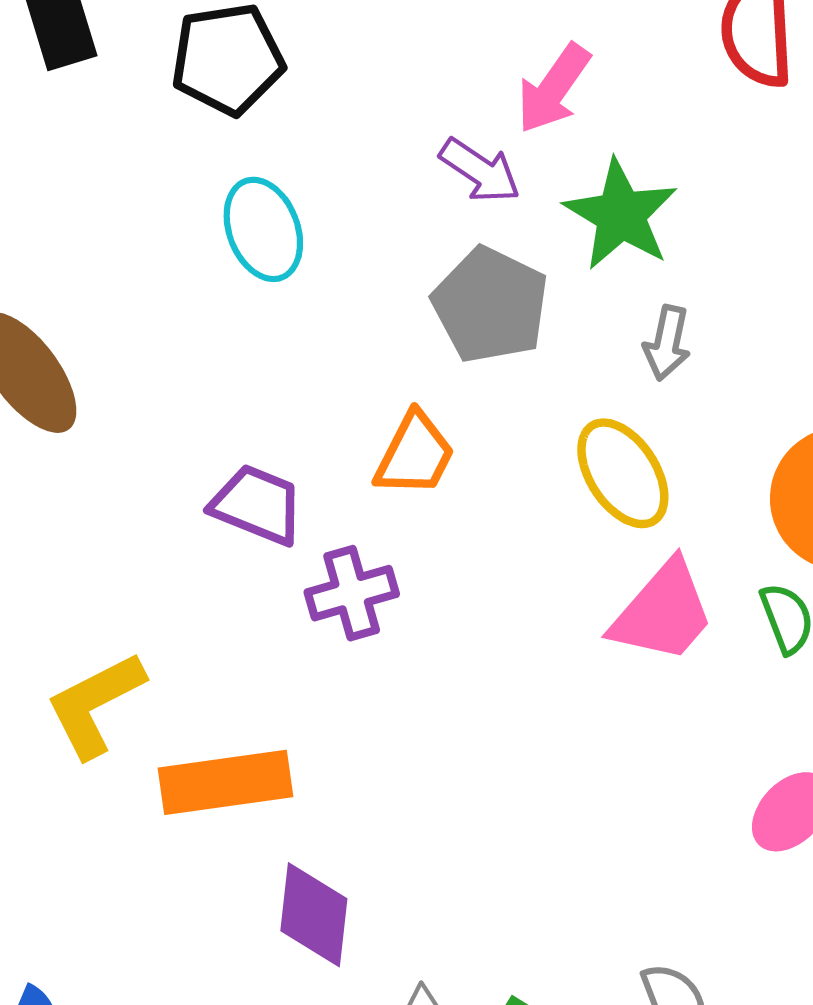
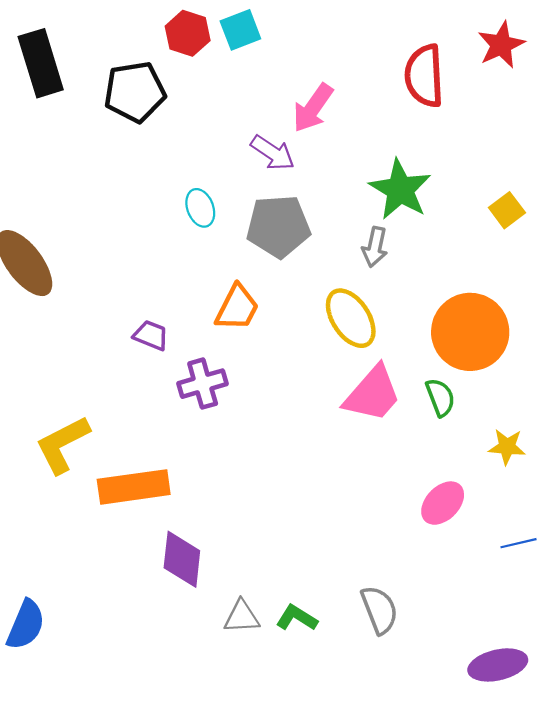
green star: (621, 215) -> (400, 190), moved
cyan ellipse: (263, 229) -> (200, 208), moved, size x0.7
gray pentagon: (490, 305) -> (278, 226), turned -30
purple trapezoid: (257, 505) -> (151, 335), size x0.7

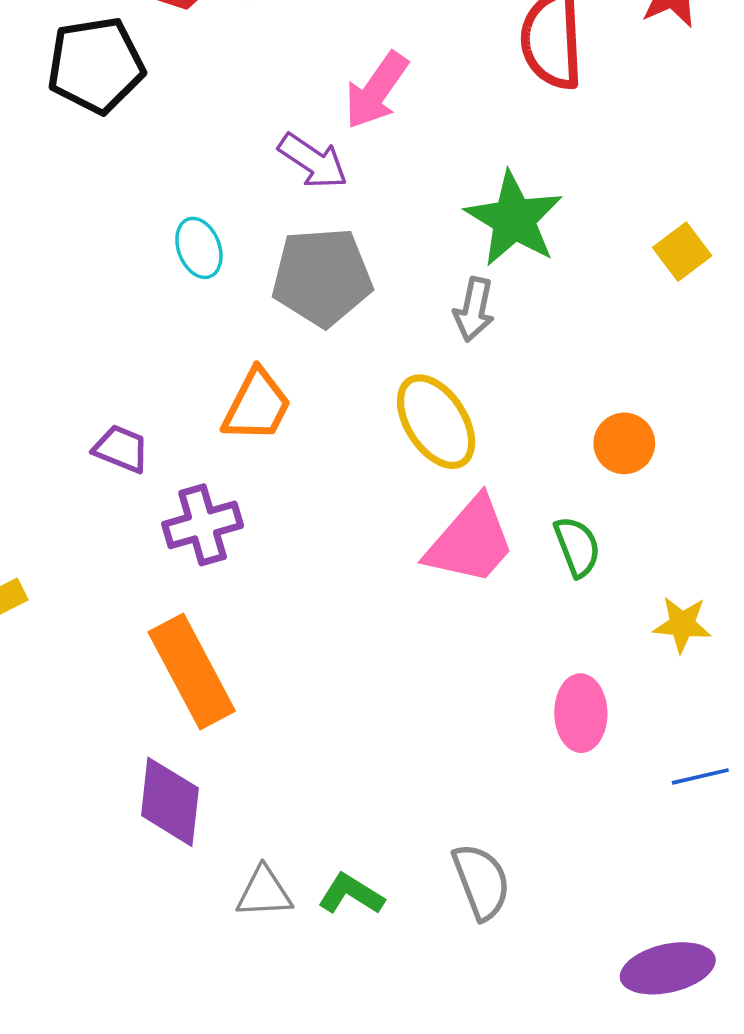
orange circle: (470, 332) -> (624, 443), size x0.5
orange rectangle: (134, 487) -> (192, 671), moved, turned 70
pink ellipse: (443, 503) -> (581, 713), turned -45

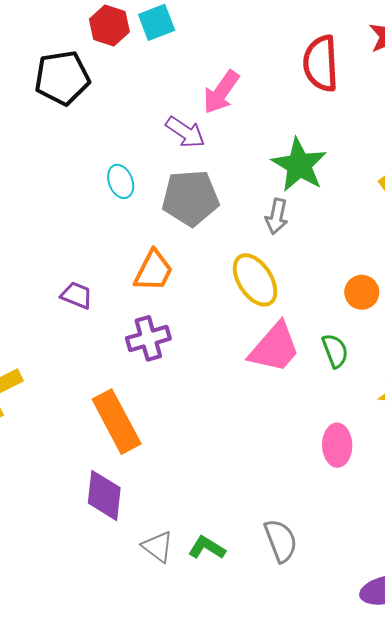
purple cross: (203, 525) -> (148, 338), moved
gray triangle: (264, 892) -> (158, 547), turned 40

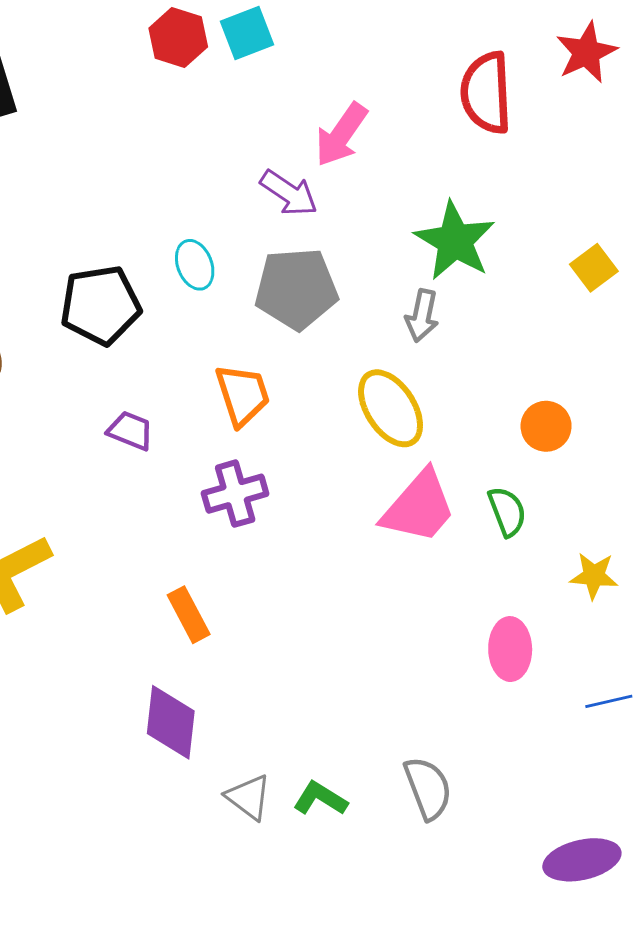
black pentagon: (62, 78) -> (100, 305), moved
orange trapezoid: (153, 271) -> (243, 395), turned -45
orange rectangle: (117, 422) -> (189, 615), size x0.6

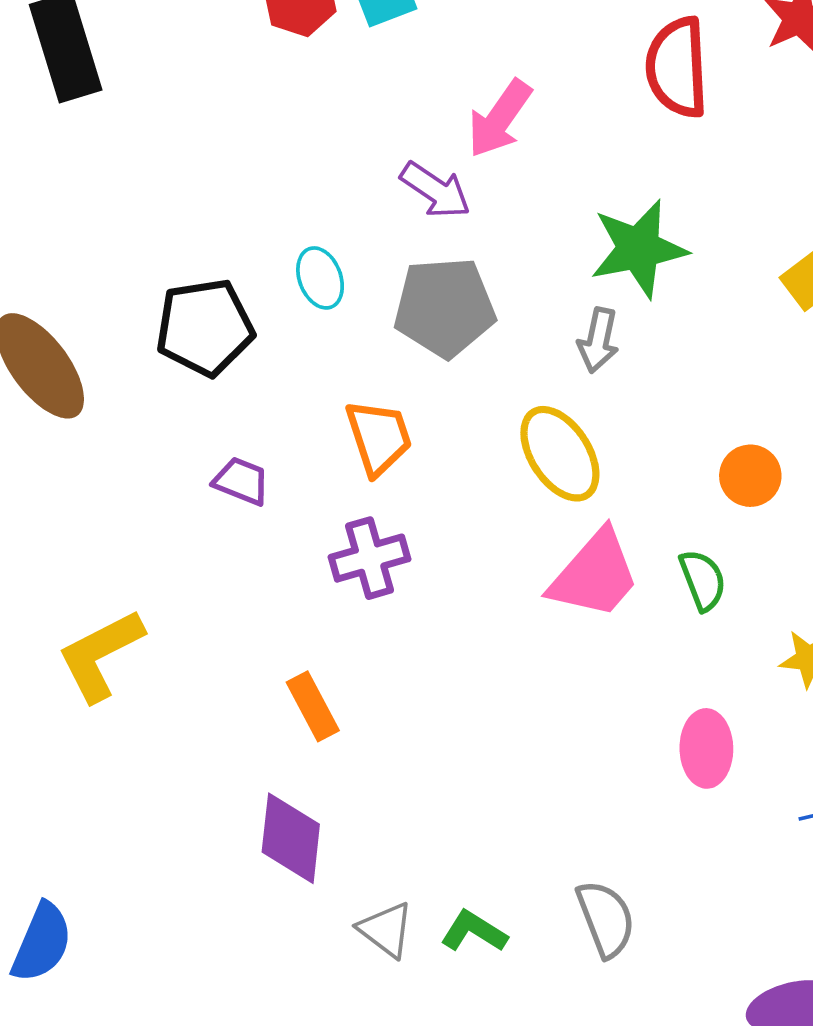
green star: (455, 241) -> (639, 249), turned 30

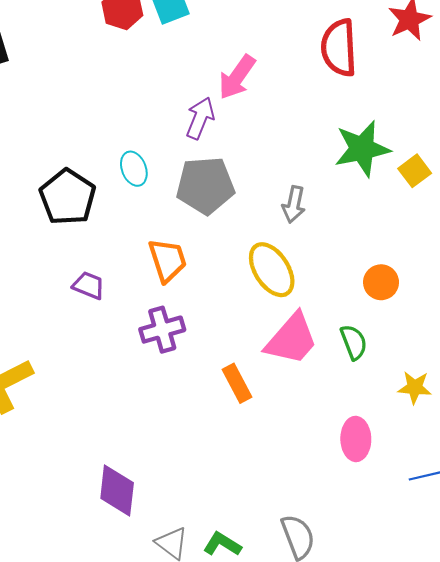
purple arrow: (435, 190) -> (200, 118), turned -102
green star: (639, 249) -> (362, 149), moved
black pentagon: (205, 327) -> (68, 197), turned -30
orange rectangle: (313, 706) -> (237, 383), moved

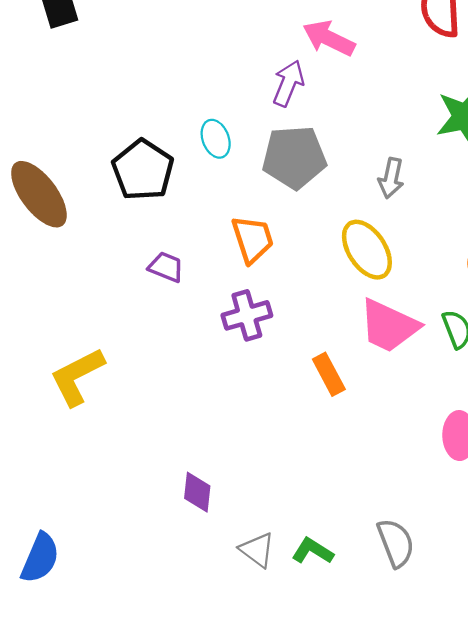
pink arrow: (237, 77) -> (329, 38), turned 81
pink trapezoid: (292, 339) -> (389, 326), turned 74
purple diamond: (117, 491) -> (197, 492), size x0.7

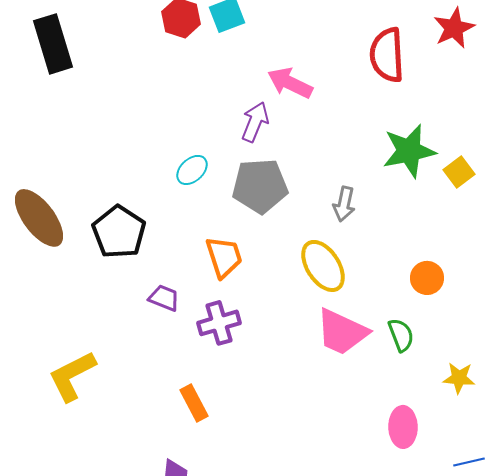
cyan ellipse: (216, 139) -> (192, 170), turned 68
black pentagon: (143, 170) -> (119, 232), moved
purple trapezoid: (166, 267) -> (164, 298), moved
orange rectangle: (329, 374) -> (194, 403), moved

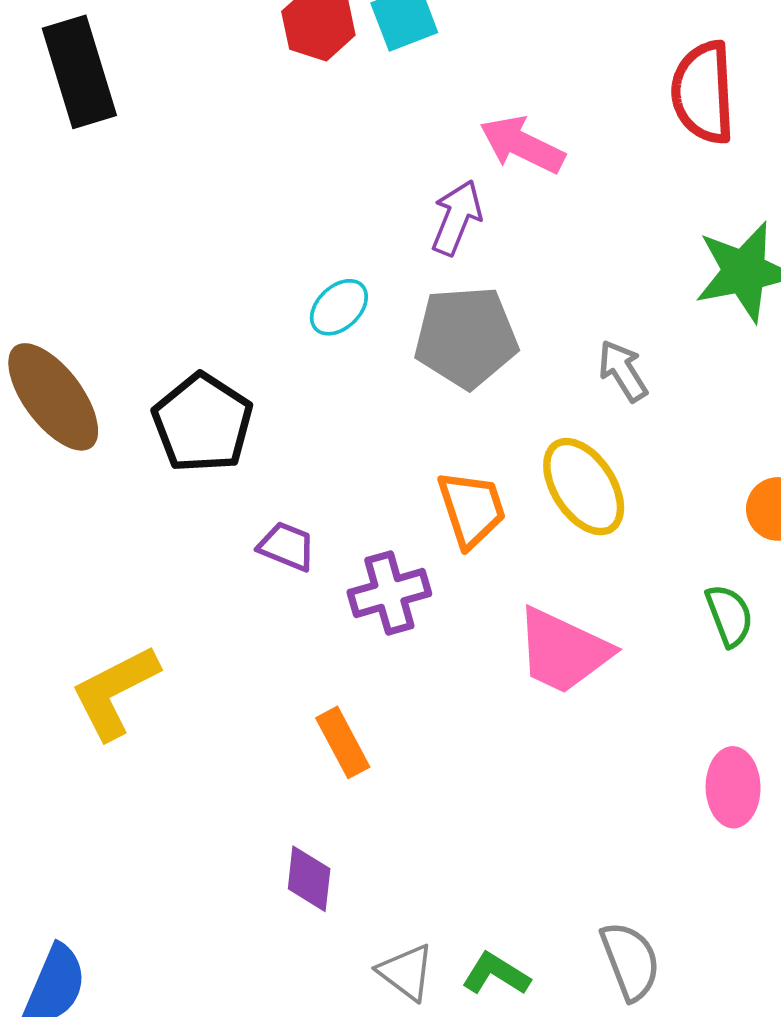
gray arrow: (344, 204) -> (623, 371), turned 136
orange trapezoid: (224, 257) -> (472, 509), moved
pink trapezoid: (342, 332) -> (563, 651), moved

